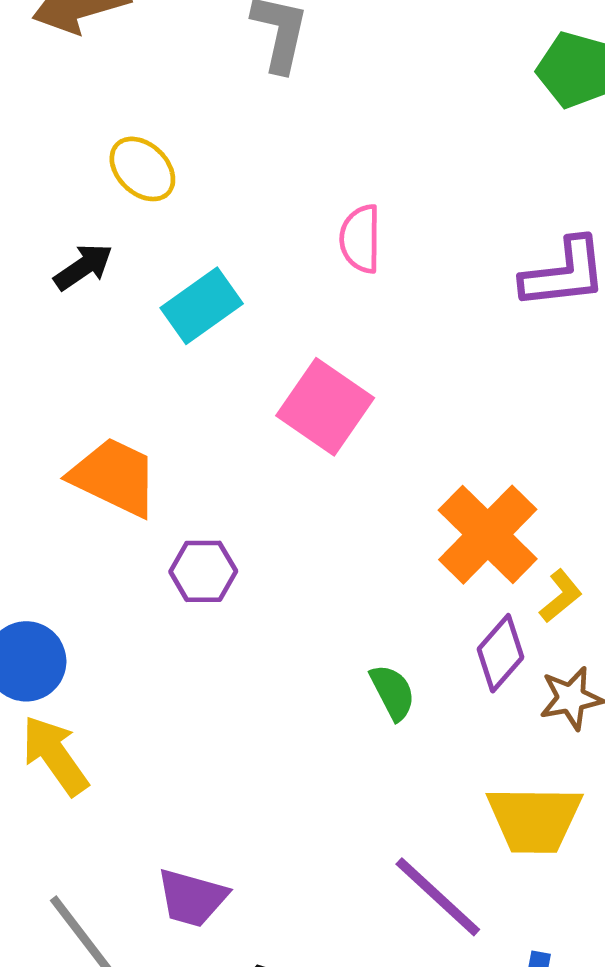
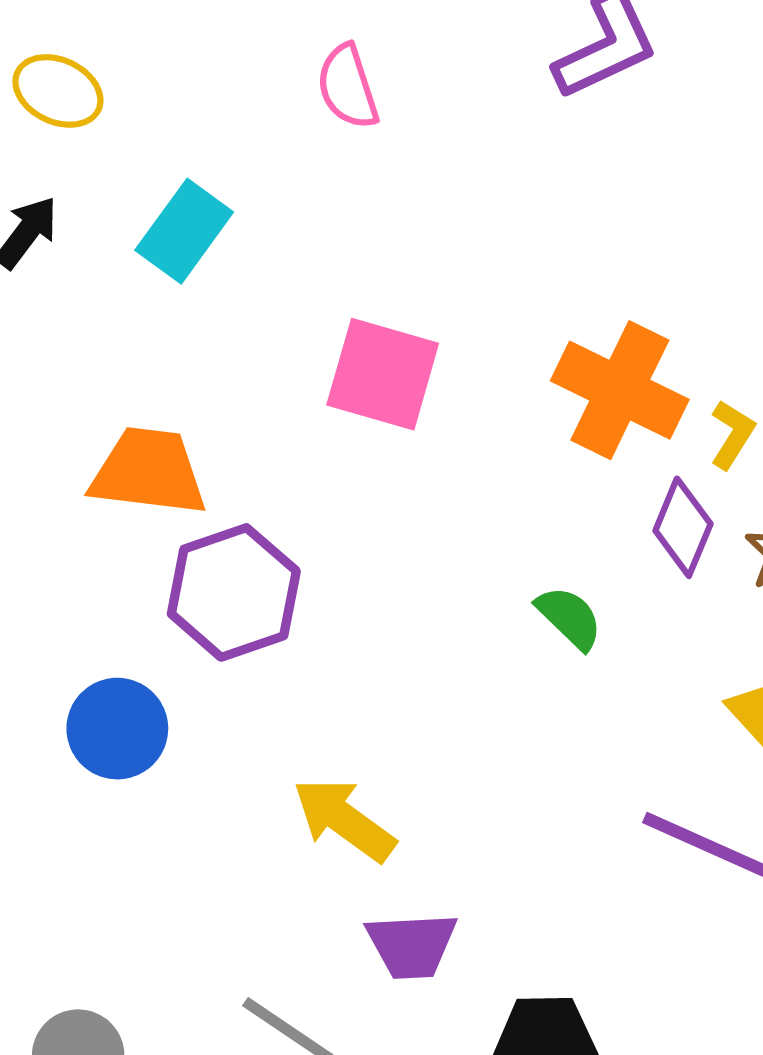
pink square: (325, 407) -> (383, 374), moved
purple hexagon: (203, 571) -> (234, 592), moved, size x1.6
yellow arrow: (55, 755) -> (344, 820), moved

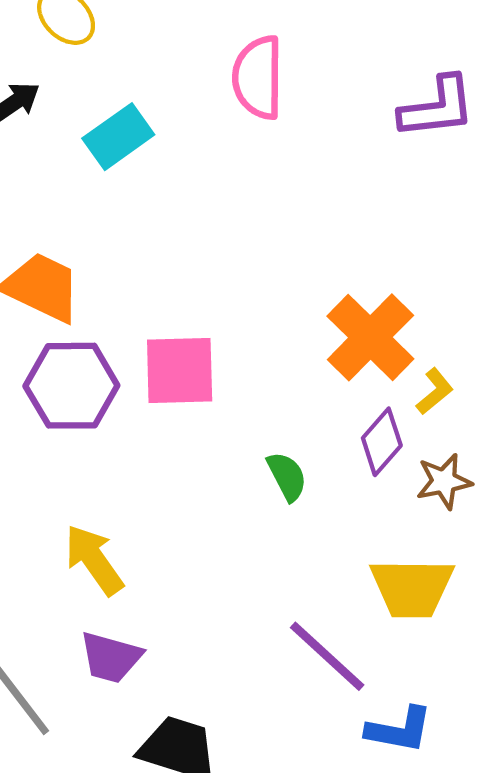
pink semicircle: (348, 87) -> (258, 77), size x1.4
pink square: (383, 374) -> (180, 371), moved, turned -36

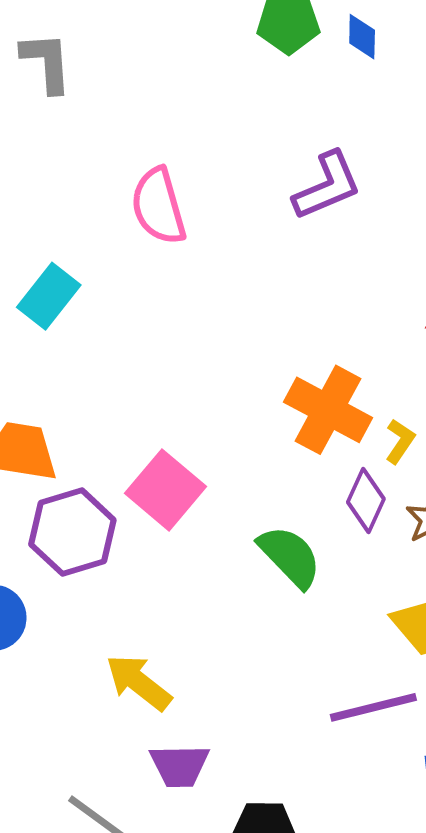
pink square: (180, 371) -> (165, 490), turned -32
green semicircle: (287, 476) -> (290, 556), size x1.5
purple line: (327, 656) -> (373, 707), turned -40

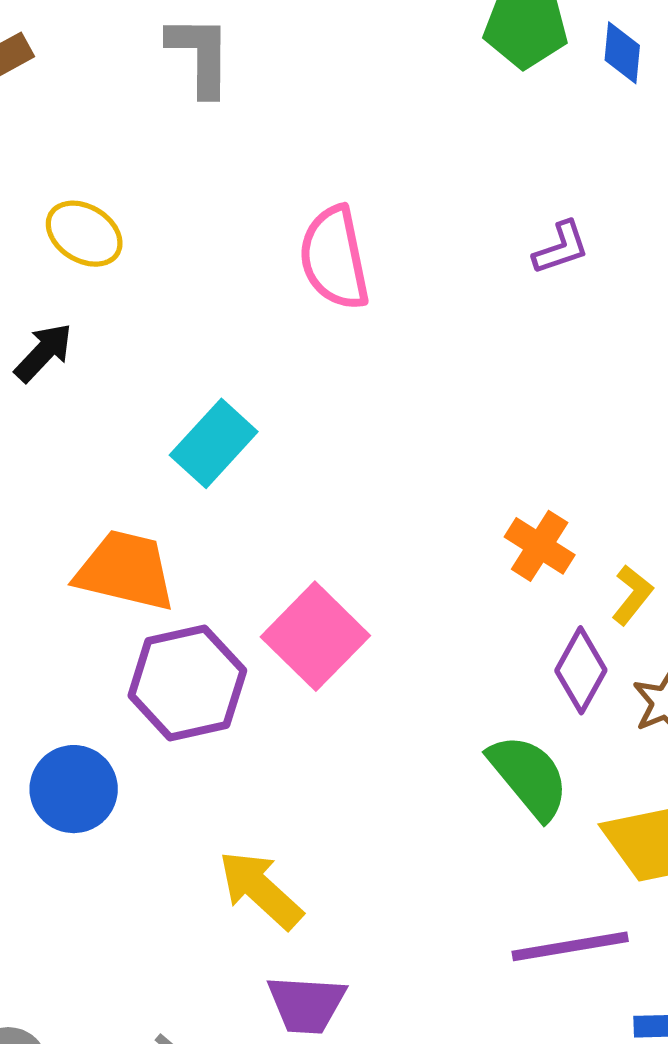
purple L-shape: (327, 186) -> (561, 248), size x0.6
cyan rectangle: (49, 296) -> (214, 443), moved
orange cross: (328, 410) -> (540, 546), size x0.6
green semicircle: (290, 556) -> (529, 776), moved

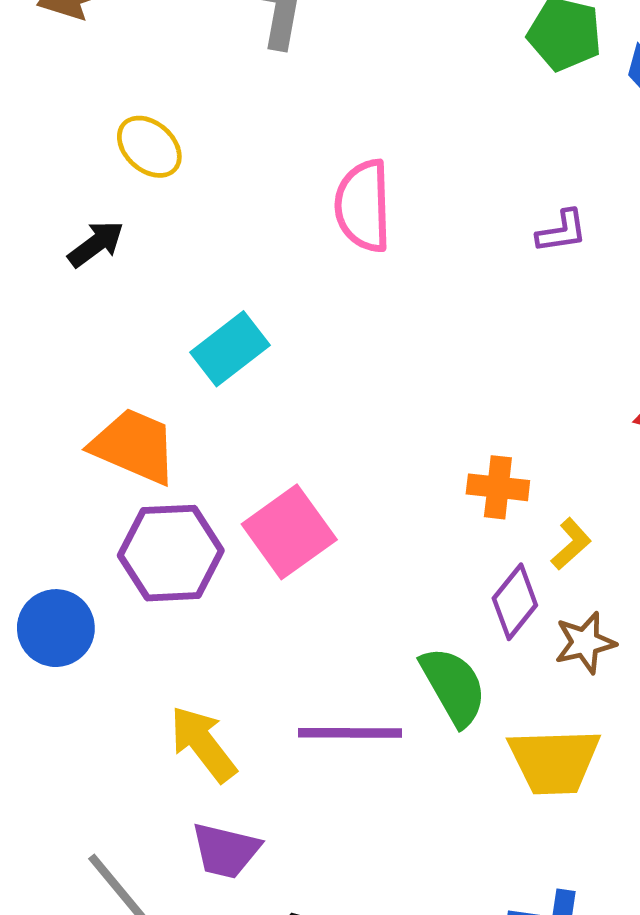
orange cross: (540, 546) -> (498, 487), turned -36
purple line: (570, 946) -> (350, 733), moved

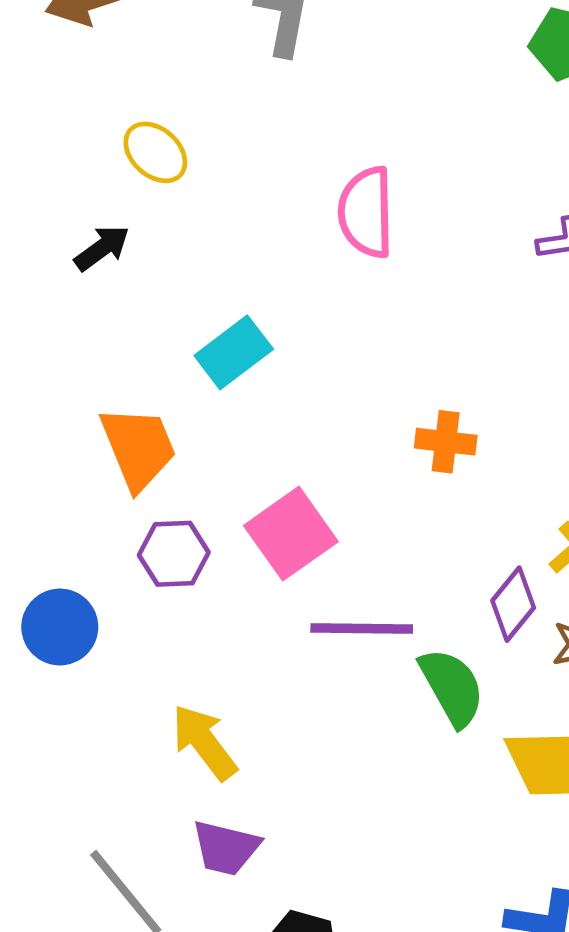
orange trapezoid: (134, 446) -> (138, 448), turned 44
orange cross: (498, 487) -> (446, 442), moved
purple hexagon: (171, 553) -> (174, 554), size x0.7
purple line: (350, 733) -> (362, 629), moved

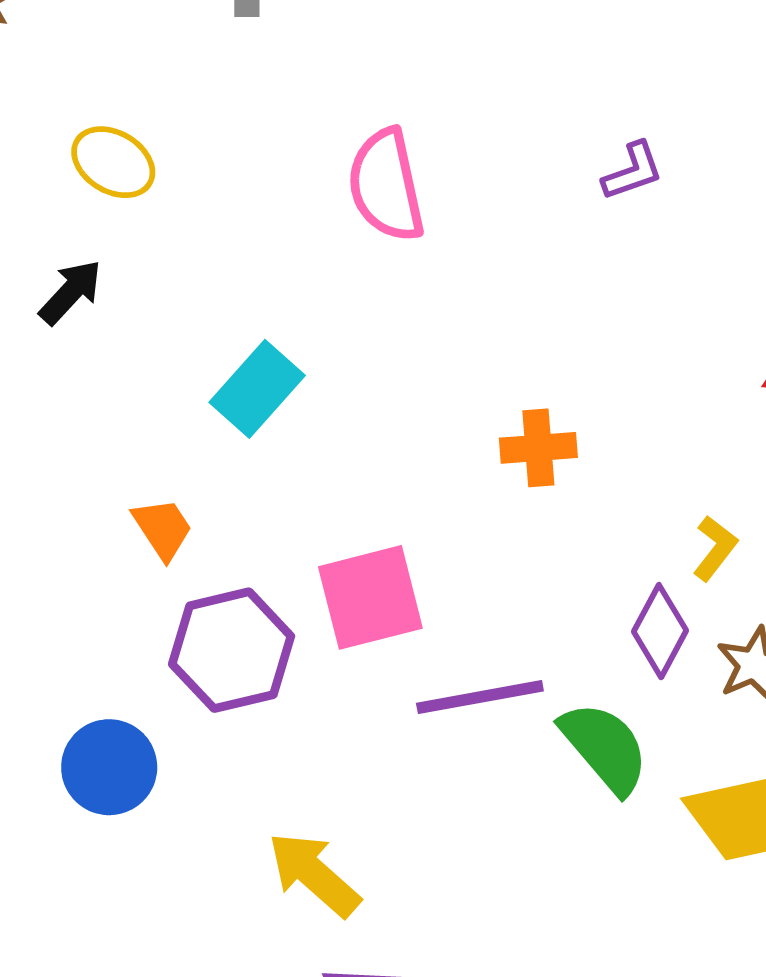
orange trapezoid: (138, 448) -> (163, 529), size x0.6
pink square: (291, 534) -> (370, 597), turned 32
purple hexagon: (174, 554) -> (232, 650), size x1.4

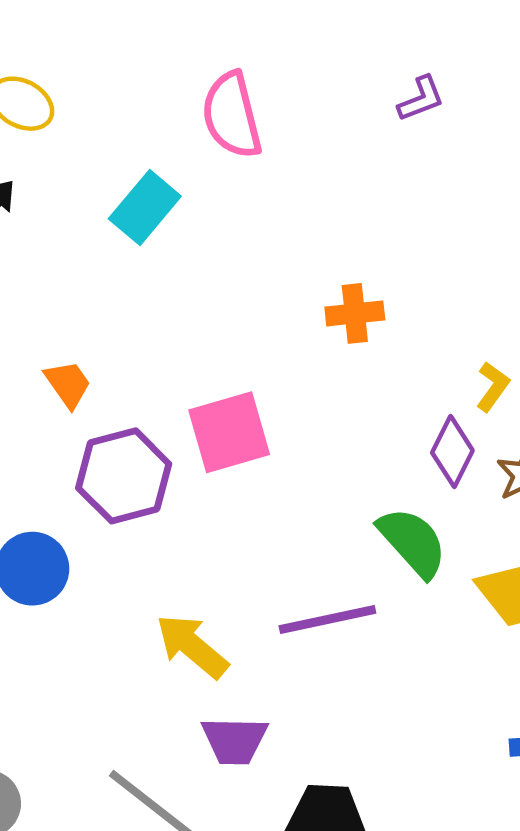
cyan rectangle: (257, 389) -> (145, 207), moved
purple line: (480, 697) -> (327, 620), moved

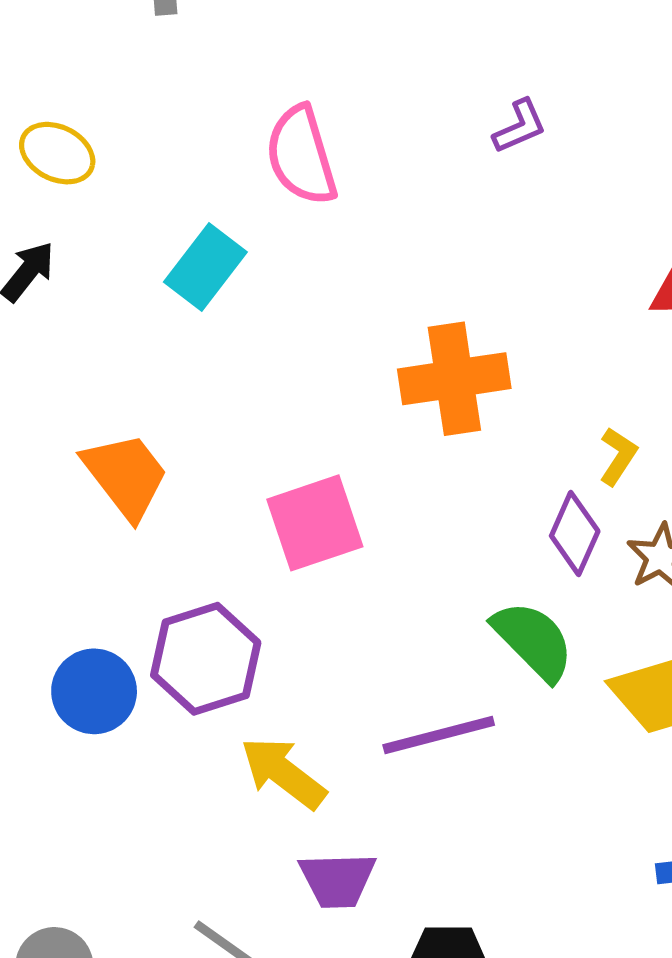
orange cross: (355, 313) -> (454, 379), size x1.6
orange trapezoid: (68, 384) -> (126, 476), size x1.6
purple hexagon: (124, 476) -> (206, 659), moved

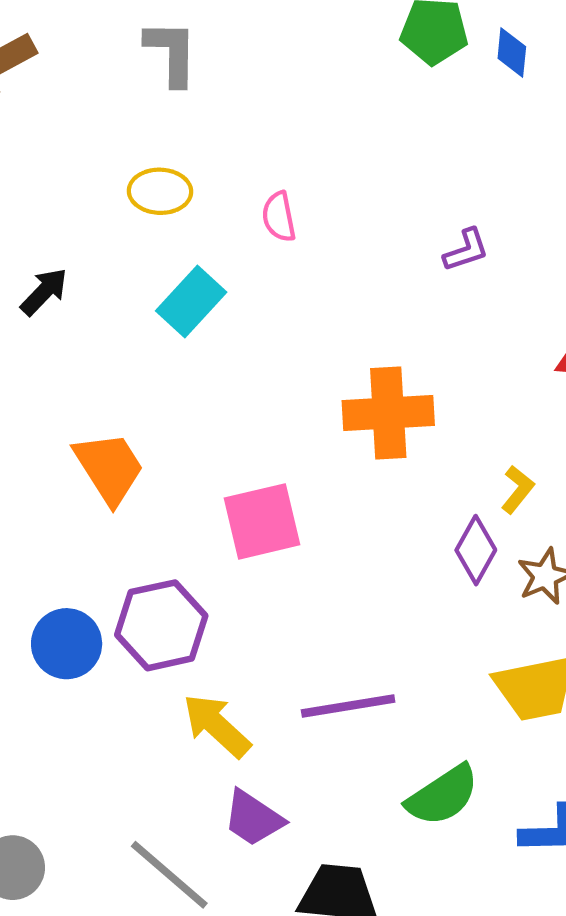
purple L-shape: (520, 126) -> (466, 250), moved
yellow ellipse: (57, 153) -> (160, 191), moved, turned -30
pink semicircle: (301, 156) -> (279, 217), size x0.6
green semicircle: (533, 641) -> (443, 795), moved, turned 96
purple trapezoid: (337, 880) -> (253, 818), turned 30

